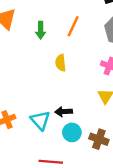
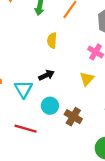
black arrow: (64, 112) -> (46, 75), moved, turned 147

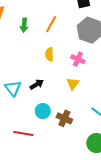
yellow semicircle: (52, 40) -> (49, 54), moved
cyan triangle: (23, 89) -> (13, 88), moved

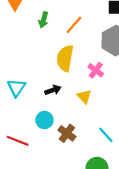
yellow semicircle: (49, 54) -> (65, 58), size x1.6
black arrow: (37, 84) -> (53, 90), moved
yellow triangle: (73, 84) -> (84, 96), turned -32

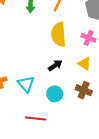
cyan triangle: (16, 88) -> (26, 84), moved
brown cross: (67, 133) -> (84, 90), moved

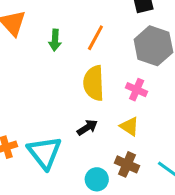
cyan triangle: (26, 84) -> (44, 153), size x1.4
cyan circle: (55, 94) -> (97, 179), moved

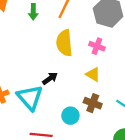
black arrow: (87, 127) -> (50, 78), moved

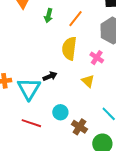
brown cross: (93, 103) -> (79, 127), moved

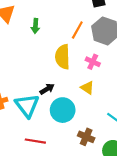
orange line: (76, 19) -> (77, 30), moved
cyan circle: (60, 112) -> (63, 110), moved, size x1.5

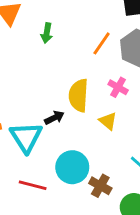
yellow semicircle: (62, 57) -> (79, 95), moved
cyan circle: (63, 110) -> (72, 167), moved

